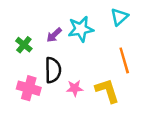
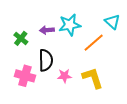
cyan triangle: (119, 17) -> (112, 22), moved, turned -35
purple arrow: (54, 35) -> (47, 30), turned 40
orange line: (124, 60) -> (94, 43), moved, turned 65

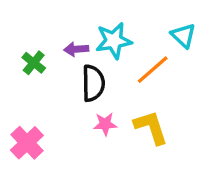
black semicircle: (46, 60) -> (93, 83), moved
pink cross: (25, 76) -> (27, 143), moved, turned 30

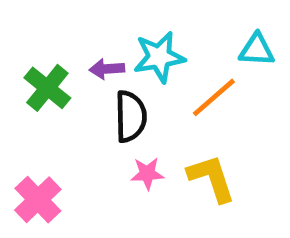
cyan triangle: (183, 36) -> (257, 50), turned -40
green cross: (34, 63) -> (47, 88), size x1.4

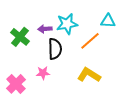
pink star: (147, 174) -> (43, 73), moved
yellow L-shape: (211, 178) -> (89, 75), turned -40

